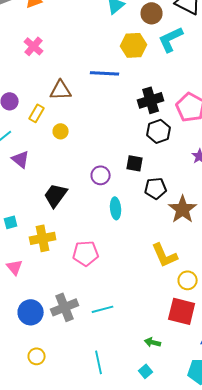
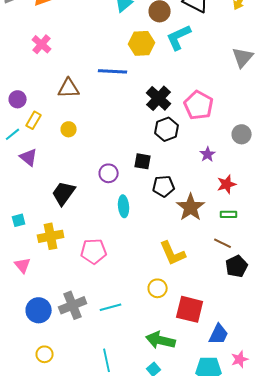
black cross: (151, 100) -> (159, 98), turned -30
yellow rectangle: (37, 113) -> (34, 120), moved
yellow circle: (188, 280) -> (158, 288), moved
green arrow: (153, 342) -> (161, 340), size x1.8

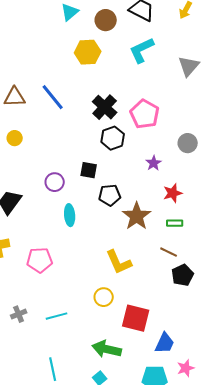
cyan L-shape: (179, 37) -> (142, 50), moved
blue line: (113, 71) -> (53, 97), moved, turned 48
gray cross: (73, 305) -> (19, 314), size x0.6

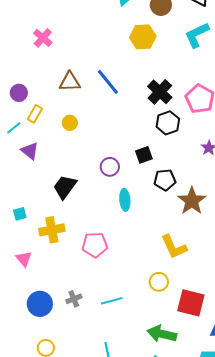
black square: (89, 170) -> (144, 155), turned -30

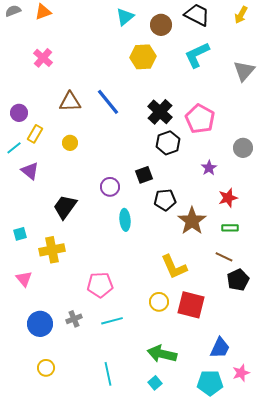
pink pentagon: (95, 245) -> (100, 285), moved
red square: (191, 303) -> (191, 305), moved

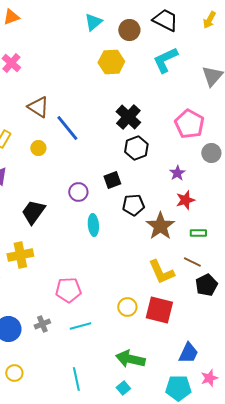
brown triangle: (70, 102) -> (38, 107), turned 35
blue line: (108, 102) -> (67, 128), moved
pink pentagon: (200, 119) -> (189, 124), moved
red star: (228, 198) -> (185, 200), moved
yellow L-shape: (174, 267) -> (161, 272), moved

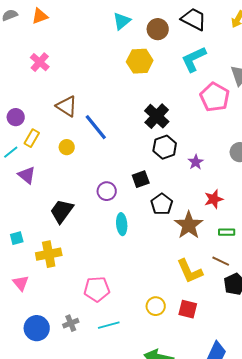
pink pentagon: (189, 124) -> (215, 97), moved
purple star: (177, 173) -> (196, 162), moved
black pentagon: (133, 205) -> (162, 204), turned -30
red square: (159, 310) -> (188, 309), size x0.7

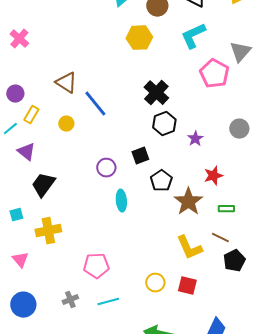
pink cross: (40, 62) -> (19, 39), moved
black trapezoid: (62, 211) -> (43, 185), moved
blue circle: (37, 328) -> (23, 305), moved

